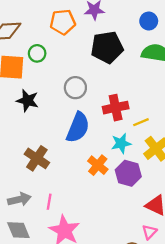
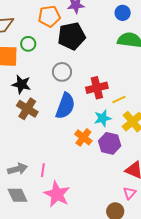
black pentagon: (107, 47) -> (72, 36), moved
brown cross: (37, 158) -> (27, 109), moved

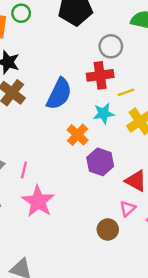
gray circle: (62, 72) -> (111, 46), moved
purple hexagon: (110, 143) -> (100, 162), moved

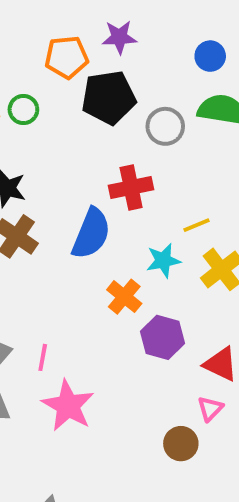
gray circle: (111, 46) -> (165, 126), moved
red cross: (100, 75) -> (131, 187), moved

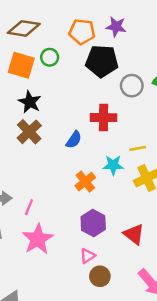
blue semicircle: (91, 234) -> (74, 140), size x0.6
purple hexagon: (162, 337) -> (93, 223), moved
pink triangle: (210, 409) -> (88, 256), moved

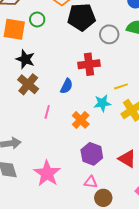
pink line: (29, 207) -> (47, 112), moved
pink triangle: (88, 256) -> (91, 182), turned 48

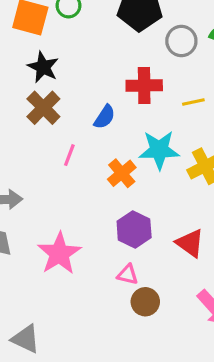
yellow line: (121, 86) -> (193, 102), moved
cyan star: (102, 103) -> (159, 150), size x1.4

